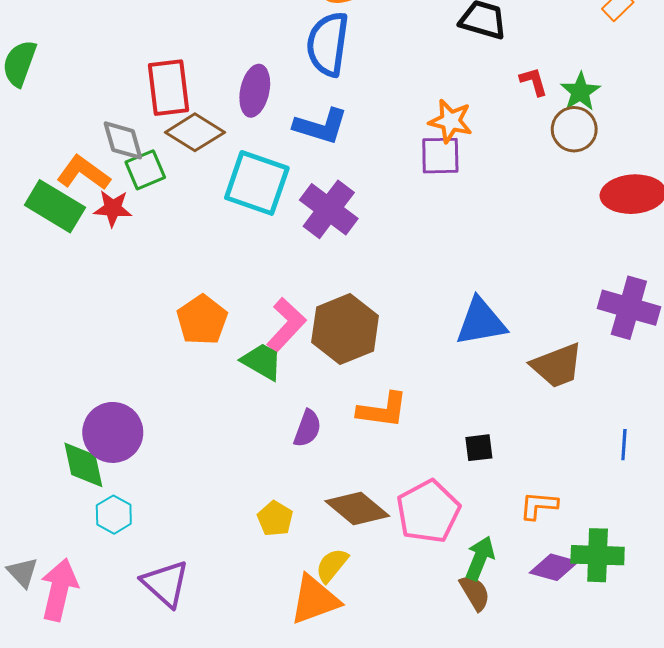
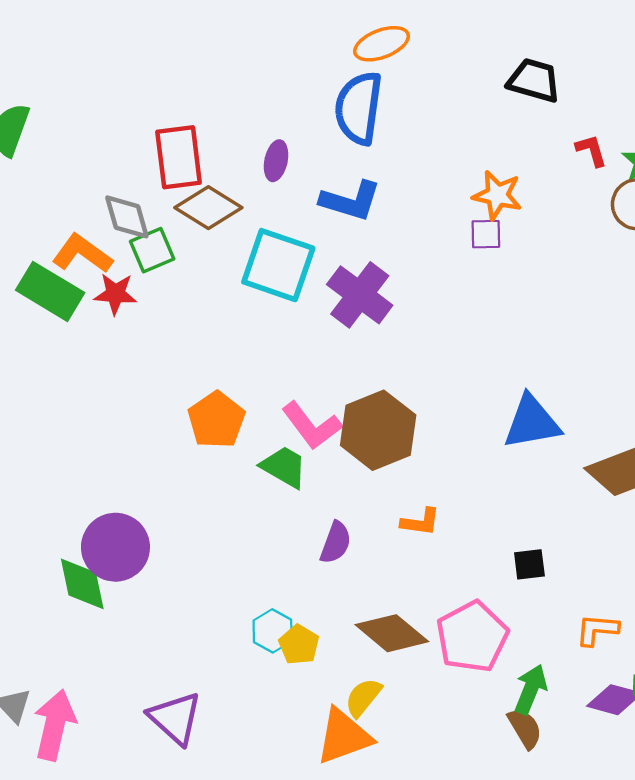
purple ellipse: (255, 91) -> (276, 161), size x0.7
purple square: (440, 156) -> (486, 234), size x0.7
pink L-shape: (286, 325) -> (312, 426), turned 100
orange L-shape: (383, 410) -> (421, 522), size x0.7
cyan hexagon: (114, 515) -> (273, 631), moved

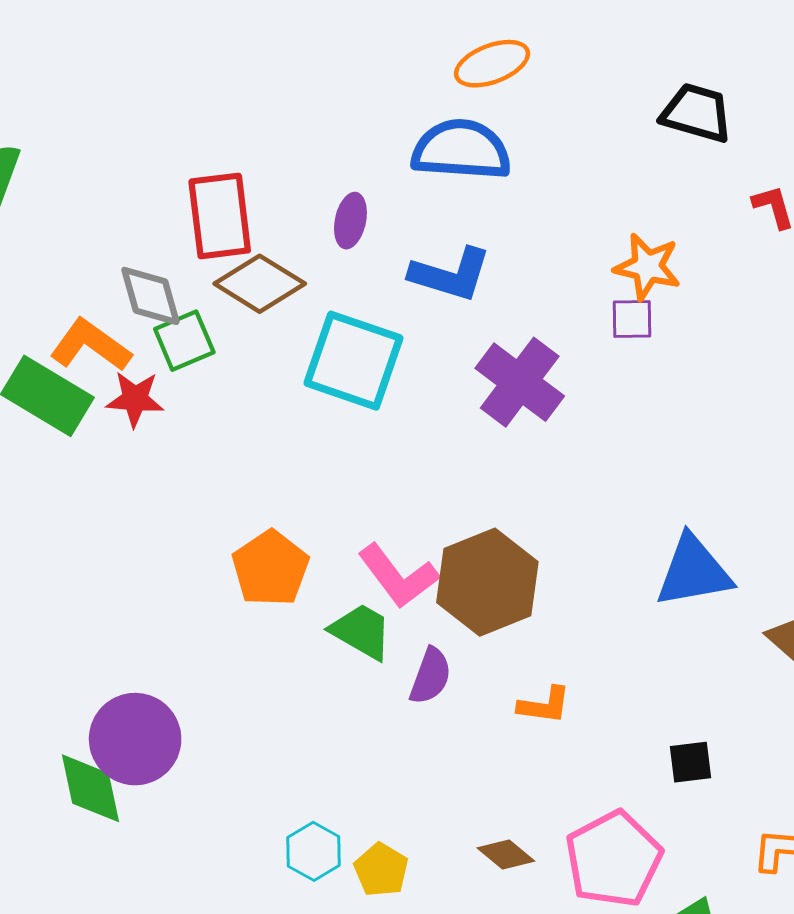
blue semicircle: (359, 108) -> (461, 150), turned 86
purple cross: (360, 295) -> (520, 382), moved
purple semicircle: (336, 543) -> (430, 676), moved
cyan hexagon: (273, 631) -> (314, 851), moved
brown diamond: (392, 633) -> (506, 854), size x0.6

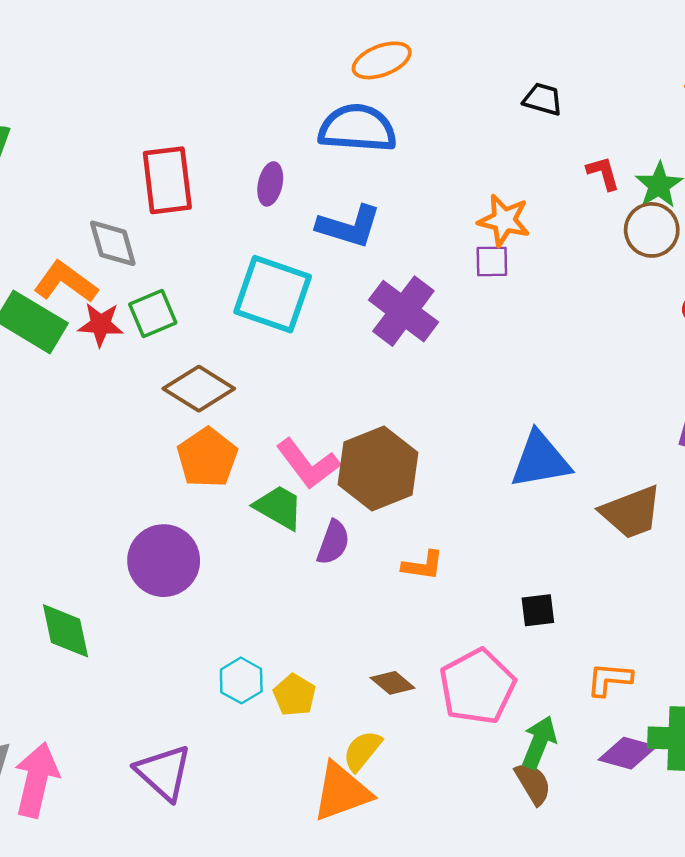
black trapezoid: (697, 113) -> (543, 99), size x0.7
brown diamond: (260, 284) -> (199, 389), moved
green square: (184, 341) -> (153, 314), moved
purple circle: (135, 739) -> (164, 561), moved

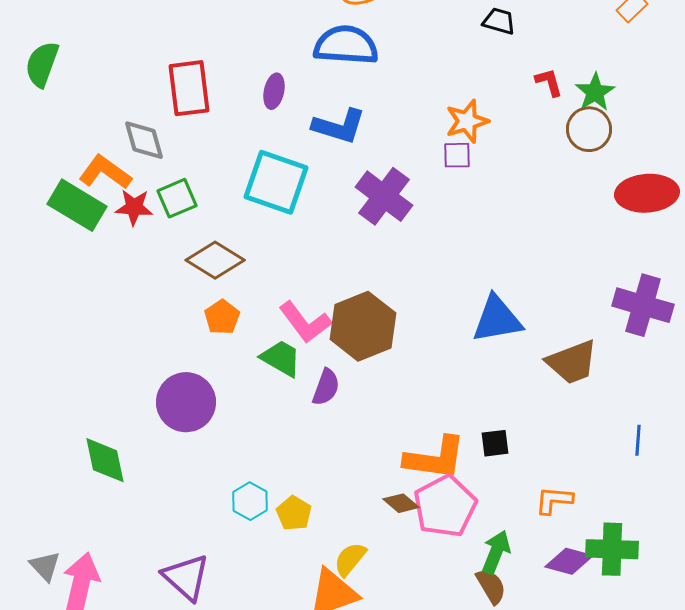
orange star: (504, 220) -> (467, 121), turned -30
orange pentagon: (207, 458) -> (222, 317), size x0.7
orange L-shape: (423, 565) -> (435, 458), moved, size x1.8
brown diamond: (393, 683) -> (401, 503), moved

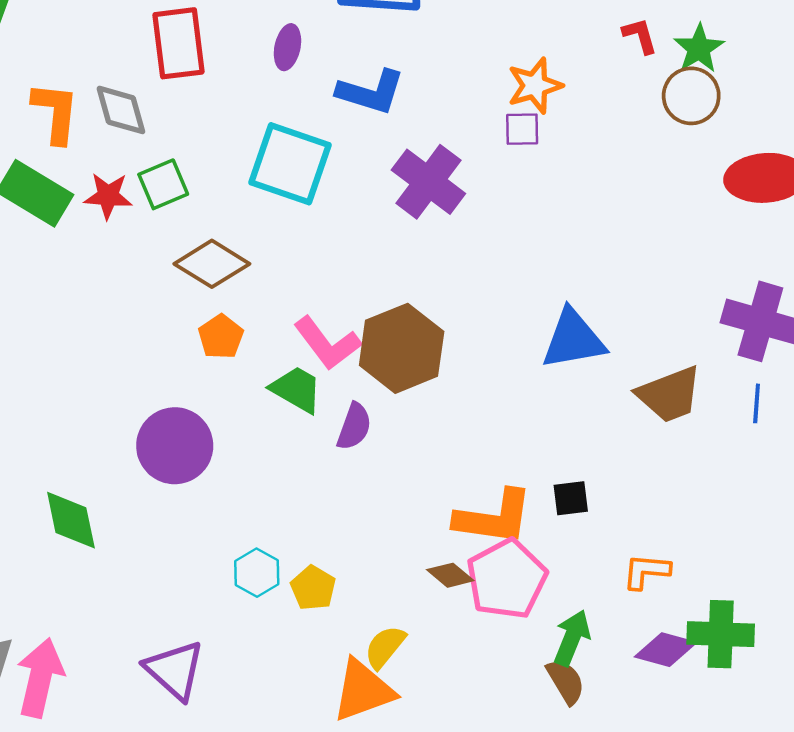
orange L-shape: (105, 172) -> (56, 113), moved, turned 60
blue line: (638, 440) -> (757, 403), moved

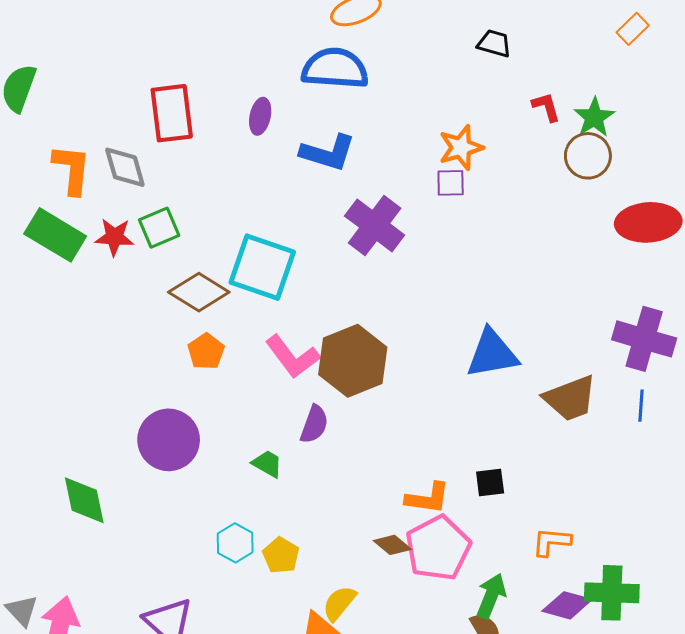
cyan square: (290, 164) -> (262, 267), moved
green trapezoid: (296, 389) -> (267, 464), moved, size x0.7
orange L-shape: (494, 518) -> (428, 498), size x0.7

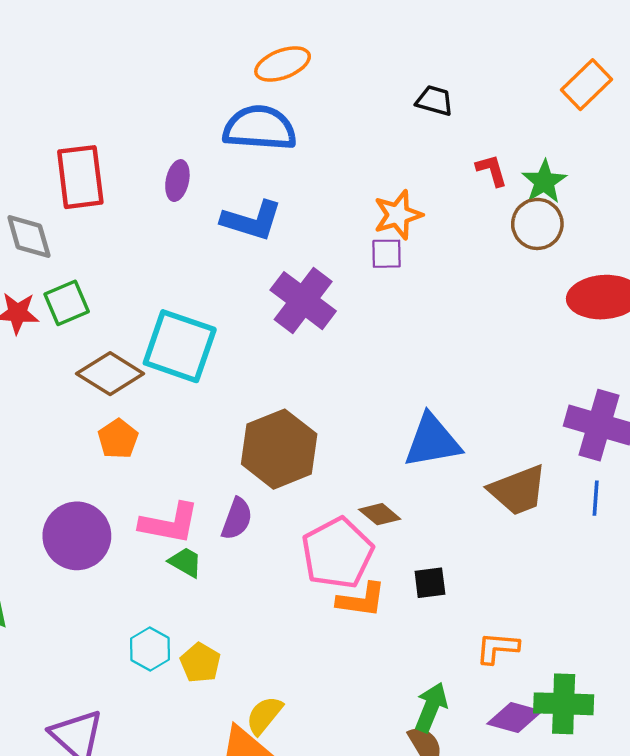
orange rectangle: (633, 29) -> (586, 85), size x1.4
pink L-shape: (292, 357) -> (169, 523), moved, turned -42
brown diamond: (392, 545) -> (380, 514), moved
pink pentagon: (438, 548) -> (337, 553), moved

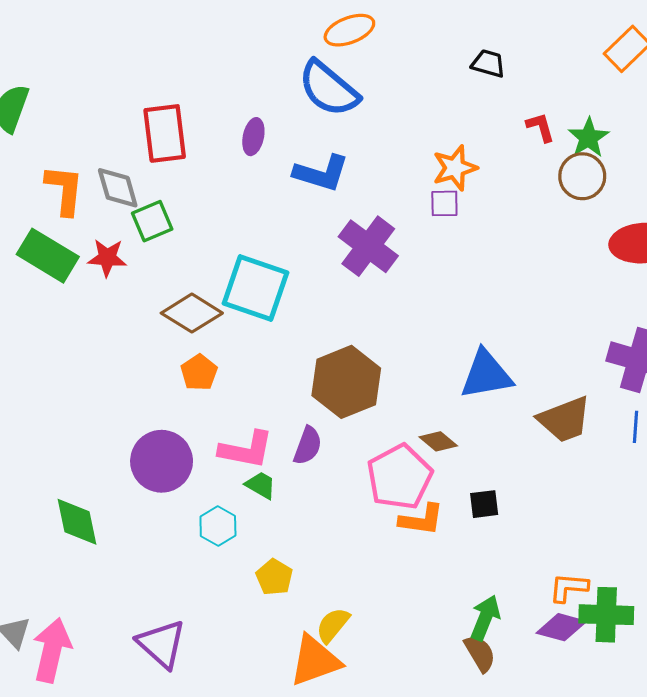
blue semicircle: (260, 128) -> (329, 89), turned -144
green square: (67, 303) -> (152, 221), moved
orange L-shape: (497, 648) -> (569, 588), moved
cyan hexagon: (150, 649) -> (218, 526), moved

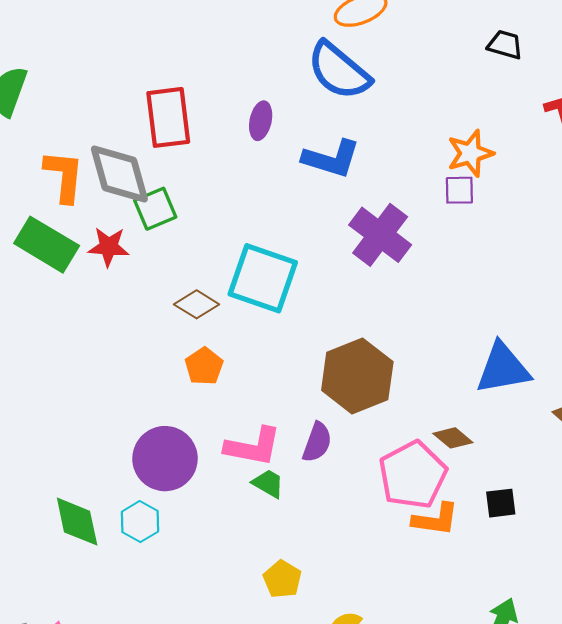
gray diamond: (118, 188) -> (119, 174), size x1.4
brown diamond: (192, 313) -> (197, 304), size x0.7
cyan hexagon: (218, 526) -> (140, 522), moved

